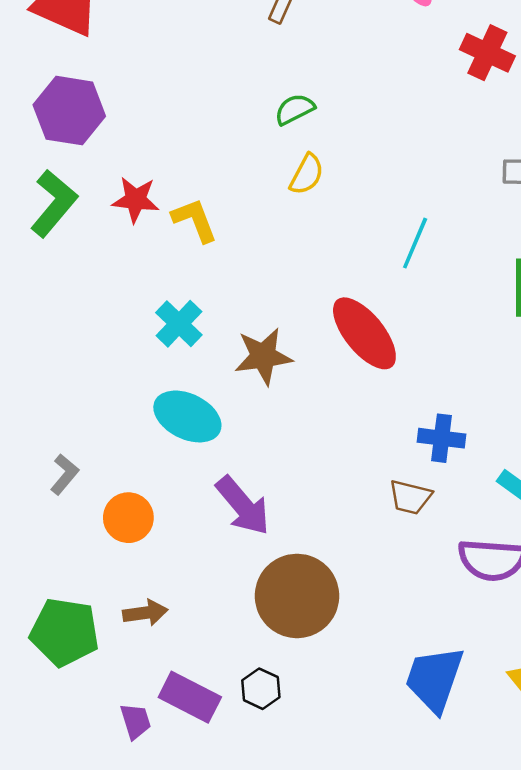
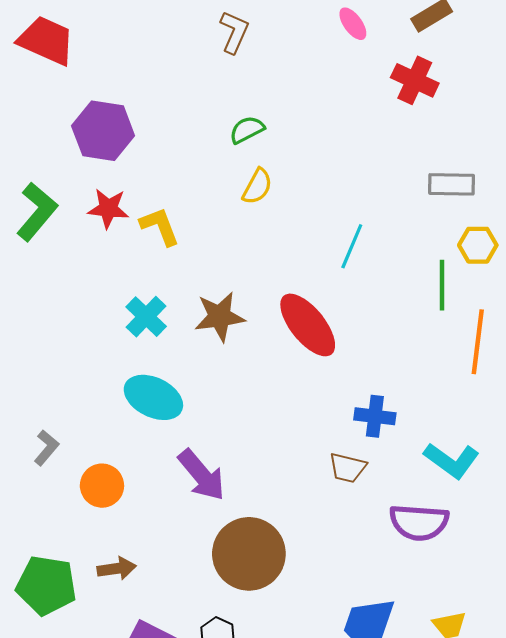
purple hexagon: (69, 111) -> (103, 131), moved
brown star: (263, 356) -> (220, 317), moved

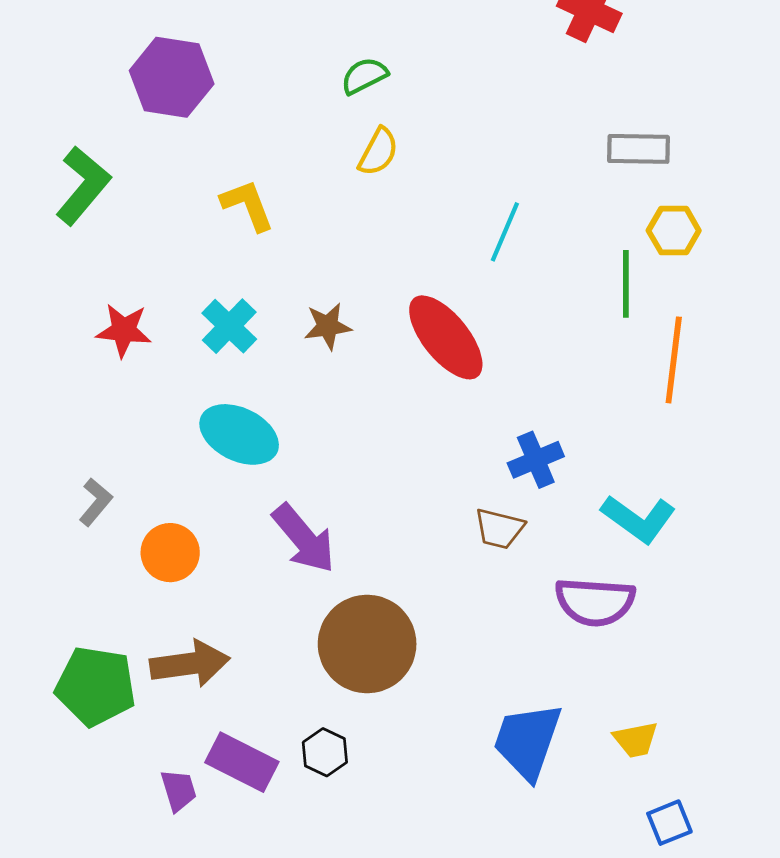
red star: (108, 208) -> (124, 330), moved
brown star: (220, 317) -> (328, 326), size x0.7
blue cross: (375, 416) -> (536, 460), turned -30
brown arrow: (117, 569) -> (190, 664), size x1.5

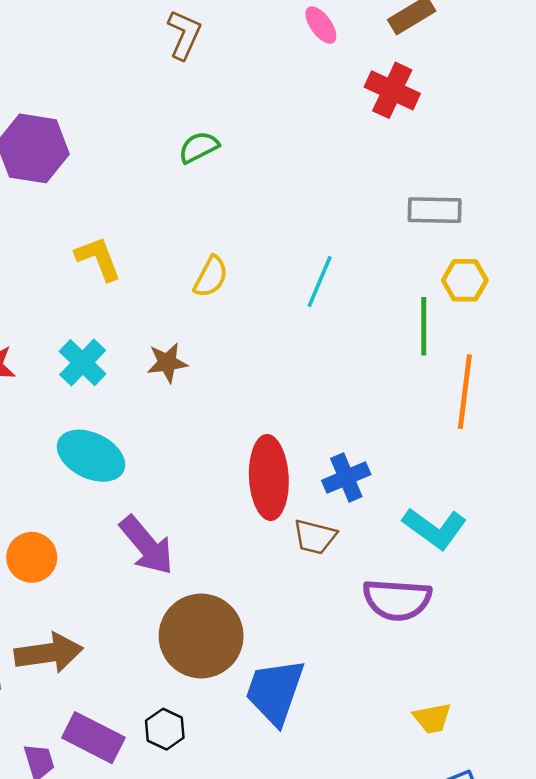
yellow semicircle: (378, 152) -> (211, 277), moved
red ellipse: (446, 337) -> (269, 477), moved, turned 36
blue trapezoid: (527, 741) -> (275, 692), moved

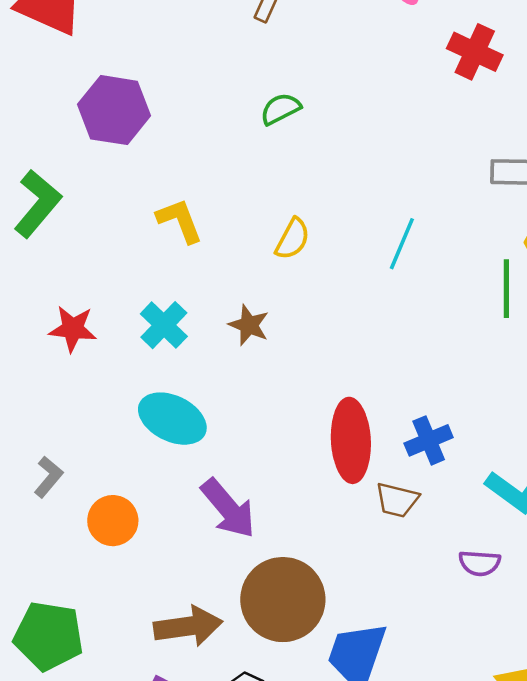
brown star: (167, 363) -> (249, 325), turned 30
purple semicircle: (397, 600) -> (480, 563), size x0.6
brown arrow: (49, 653) -> (188, 626), moved

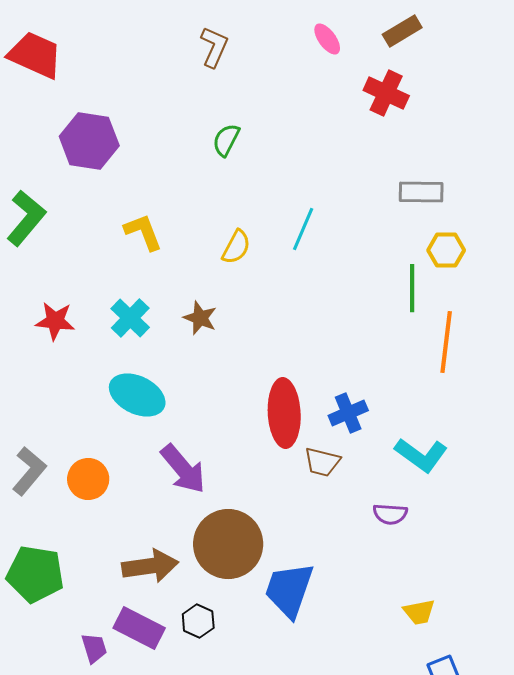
green semicircle: (280, 109) -> (226, 140), turned -36
cyan line: (402, 244) -> (303, 229), moved
gray L-shape: (48, 477) -> (29, 471), moved, size x1.4

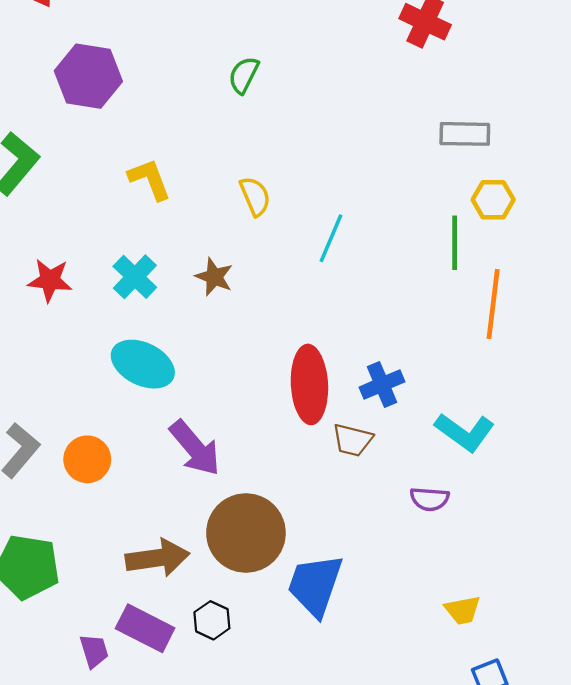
cyan line: (303, 229) -> (331, 238), moved
yellow semicircle: (236, 247) -> (255, 196), turned -51

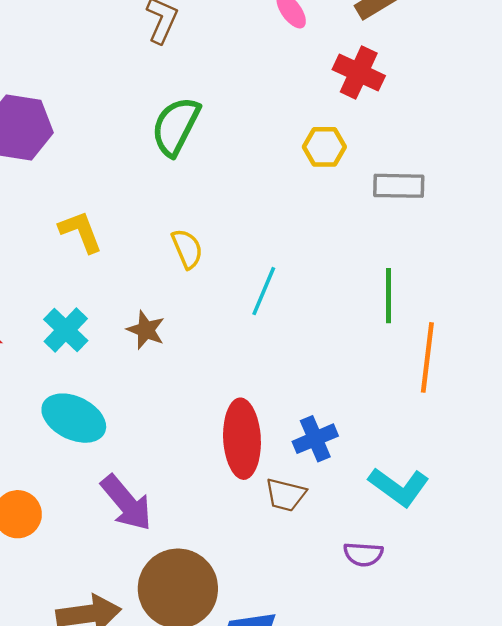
green semicircle: (244, 75) -> (176, 126), size x1.6
yellow hexagon: (493, 200) -> (324, 147), moved

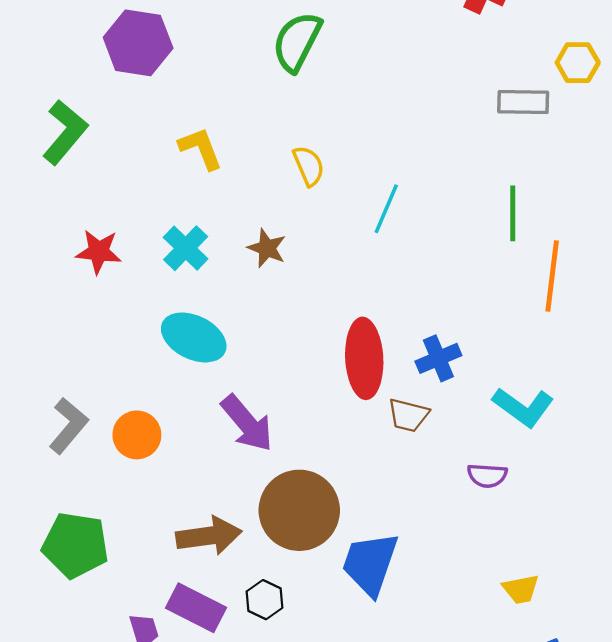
yellow hexagon: (324, 147) -> (578, 63), moved

